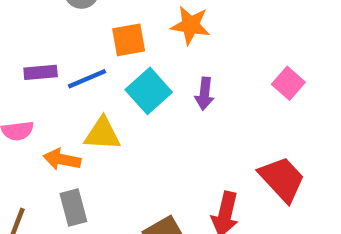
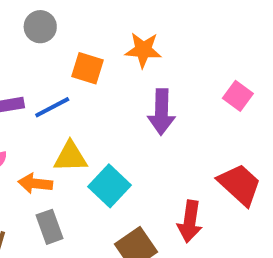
orange square: (129, 40) -> (87, 68), turned 32
cyan square: (149, 91) -> (110, 186), moved
purple arrow: (205, 94) -> (162, 112), size x1.5

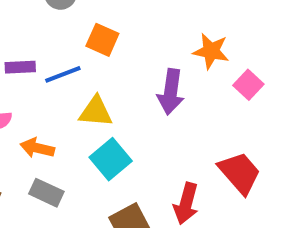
orange star: (143, 50) -> (211, 51), moved
yellow triangle: (71, 157) -> (96, 112), moved
gray rectangle: (50, 227) -> (46, 193), turned -52

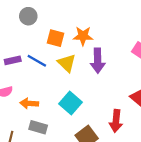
orange star: (211, 51) -> (83, 36), moved
blue line: (63, 74) -> (37, 61), turned 60
yellow triangle: (96, 112) -> (67, 63), moved, turned 48

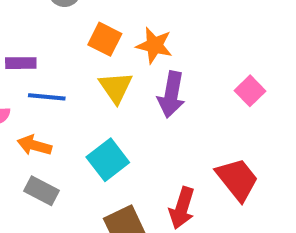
blue line: (37, 61) -> (47, 97), moved, turned -36

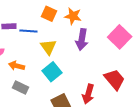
yellow triangle: (116, 87) -> (48, 47), moved
pink square: (250, 91) -> (120, 37), size x1.6
blue line: (47, 97) -> (28, 31), moved

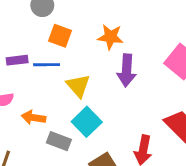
orange square: (49, 14) -> (60, 36), moved
gray rectangle: (20, 88) -> (59, 141), moved

